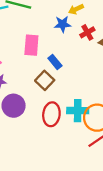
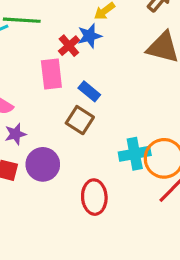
red cross: (87, 32) -> (69, 46), moved
red ellipse: (51, 114) -> (94, 197), moved

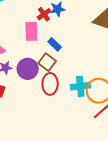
purple circle: (43, 164) -> (28, 69), moved
red ellipse: (94, 197) -> (50, 84), moved

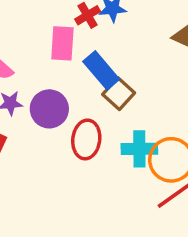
blue rectangle: (55, 44) -> (101, 70), size x1.5
brown square: (47, 62) -> (119, 94), moved

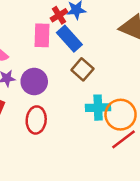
blue rectangle: (101, 70) -> (69, 39), moved
red ellipse: (86, 139) -> (36, 120), moved

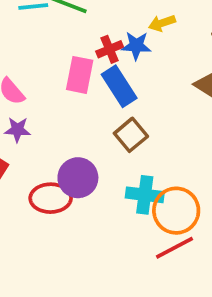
purple circle: (34, 81) -> (78, 178), moved
red ellipse: (36, 120) -> (51, 198), turned 75

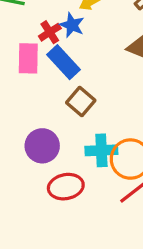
blue star: (136, 46) -> (72, 25), turned 30
red ellipse: (51, 198) -> (66, 187), moved

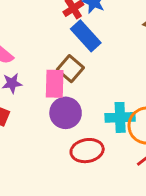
pink rectangle: (28, 58) -> (55, 84), moved
brown square: (81, 101) -> (70, 69), moved

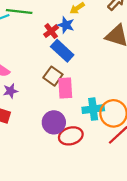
pink rectangle: (55, 84) -> (65, 88), moved
purple circle: (66, 113) -> (54, 122), moved

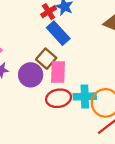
purple circle: (54, 122) -> (31, 75), moved
red ellipse: (71, 136) -> (59, 98), moved

